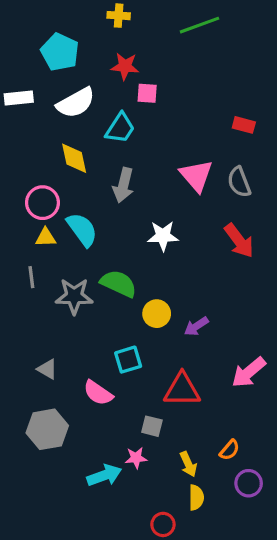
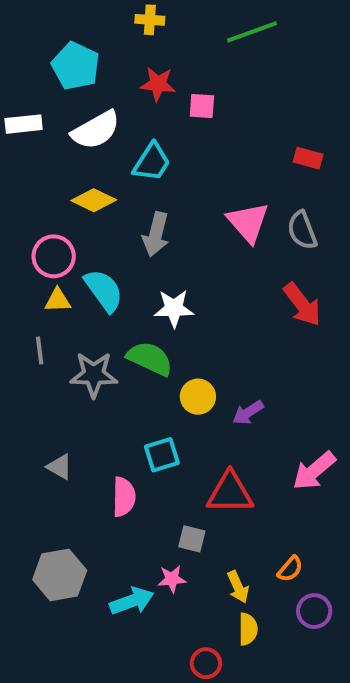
pink square: (147, 93) -> (202, 106), moved
yellow diamond: (74, 158) -> (94, 200), turned -52
white star: (163, 236) -> (174, 308), moved
pink semicircle: (98, 393) -> (124, 497), turned -124
gray hexagon: (47, 429) -> (60, 575), moved

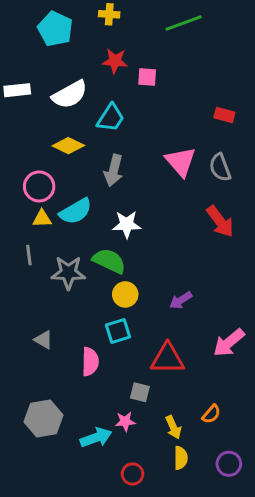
cyan pentagon: (76, 66) -> (55, 29), moved
cyan semicircle: (104, 290) -> (76, 211), turned 96
yellow circle: (198, 397) -> (125, 294), moved
purple circle: (314, 611) -> (229, 464), moved
red circle: (206, 663) -> (133, 474), moved

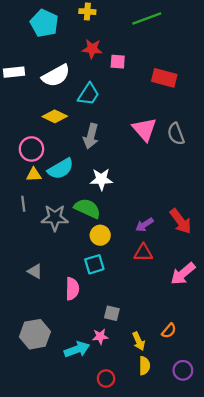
red rectangle: (224, 115) -> (164, 78), moved, size x1.5
red arrow: (220, 222) -> (181, 221), moved
purple arrow: (181, 300) -> (144, 225), moved
red triangle: (168, 359) -> (143, 253), moved, size x0.7

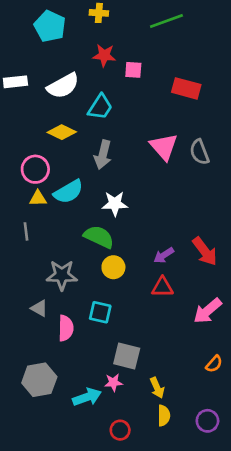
gray star: (55, 218) -> (62, 275), moved
cyan square: (94, 264) -> (100, 312), moved, turned 30
pink semicircle: (72, 289) -> (66, 328), moved
gray square: (112, 313) -> (127, 356), size x1.5
orange semicircle: (169, 331) -> (214, 364), moved

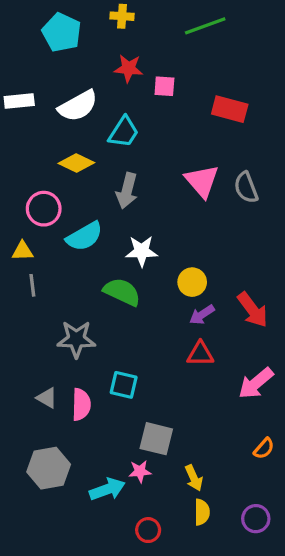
yellow triangle: (38, 198) -> (22, 251), moved
yellow circle: (113, 267) -> (192, 282), moved
gray triangle: (39, 308) -> (47, 398), moved

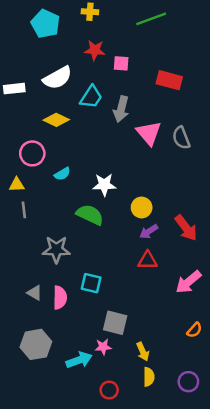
white rectangle: (19, 101) -> (14, 89), moved
gray arrow: (127, 191) -> (121, 109), moved
cyan semicircle: (84, 236) -> (62, 174), size x0.6

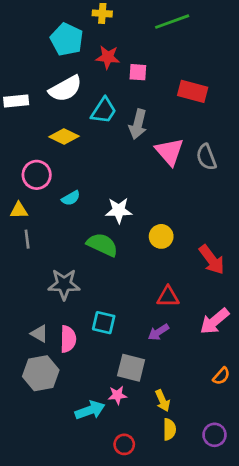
cyan pentagon: (45, 24) -> (67, 39), moved
purple arrow: (149, 232) -> (158, 332), moved
gray hexagon: (36, 344) -> (41, 373), moved

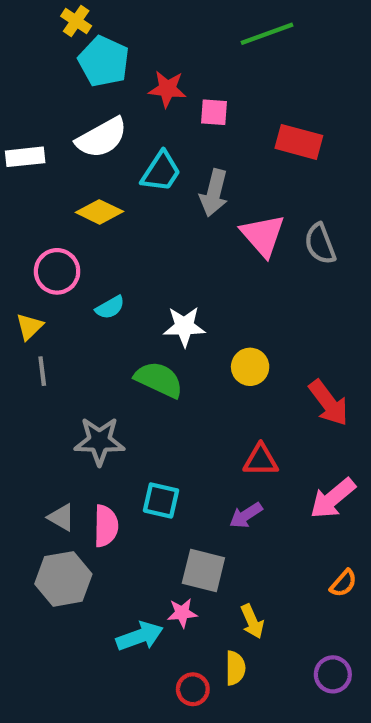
yellow cross: (102, 13) -> (76, 21), moved, turned 30
yellow triangle: (19, 210) -> (29, 326), turned -42
yellow semicircle: (169, 429) -> (235, 668), moved

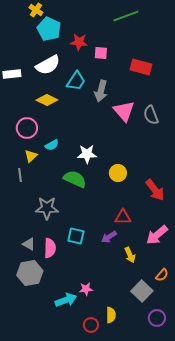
yellow triangle: (29, 326) -> (31, 156), moved
purple arrow: (246, 515) -> (109, 237), moved
gray square: (203, 570) -> (142, 291), moved, turned 30
yellow arrow: (252, 621) -> (130, 255), moved

